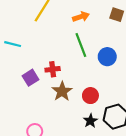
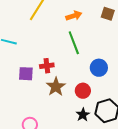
blue circle: (107, 57) -> (99, 68), moved
purple square: (30, 78) -> (26, 74), turned 35

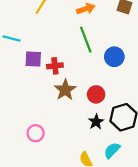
blue circle: (99, 68) -> (114, 57), moved
purple square: (26, 74) -> (33, 59), moved

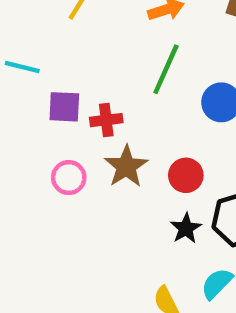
green line: (86, 40) -> (166, 69), turned 45
pink circle: (36, 133) -> (69, 178), moved

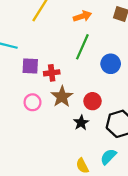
black star: (186, 228) -> (81, 123), moved

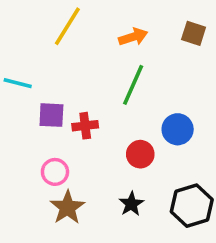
blue circle: (111, 64) -> (178, 129), moved
brown star: (62, 97) -> (67, 207), moved
red circle: (93, 101) -> (140, 154), moved

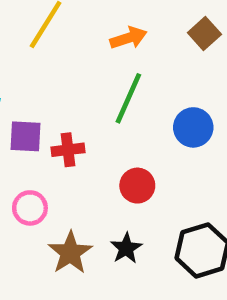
brown square: (194, 33) -> (204, 33), turned 30
blue circle: (178, 129) -> (193, 127), moved
brown star: (67, 207) -> (70, 253), moved

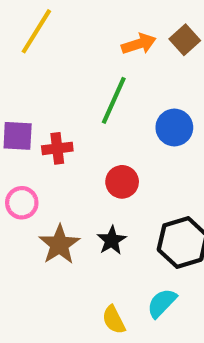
orange arrow: (128, 38) -> (139, 44), moved

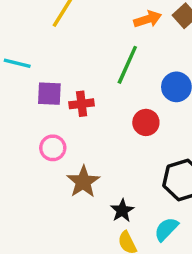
red circle: (122, 182) -> (146, 122), moved
black star: (112, 240) -> (122, 211), moved

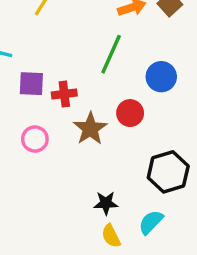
brown star: (83, 182) -> (90, 129), moved
black star: (122, 211) -> (106, 203), turned 30

